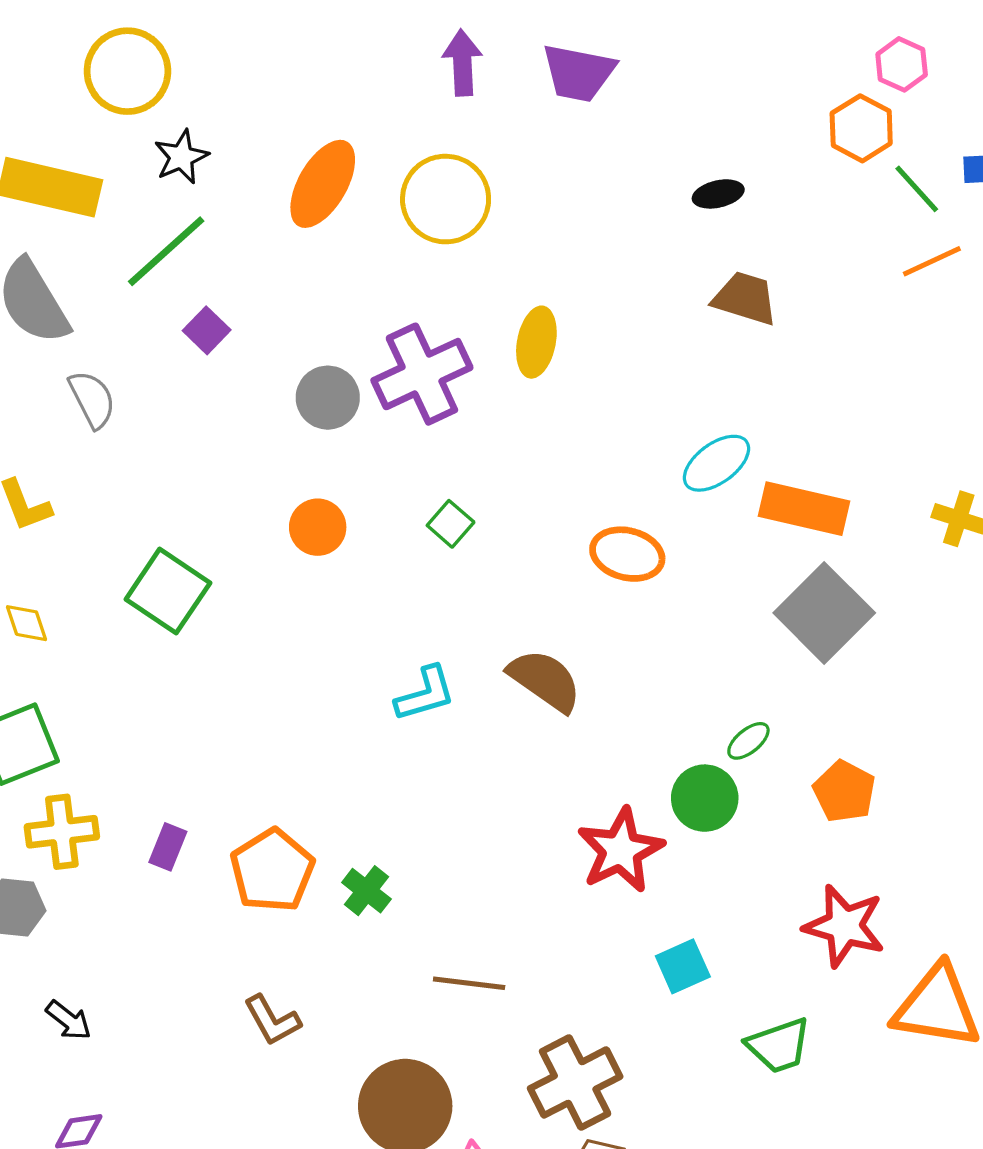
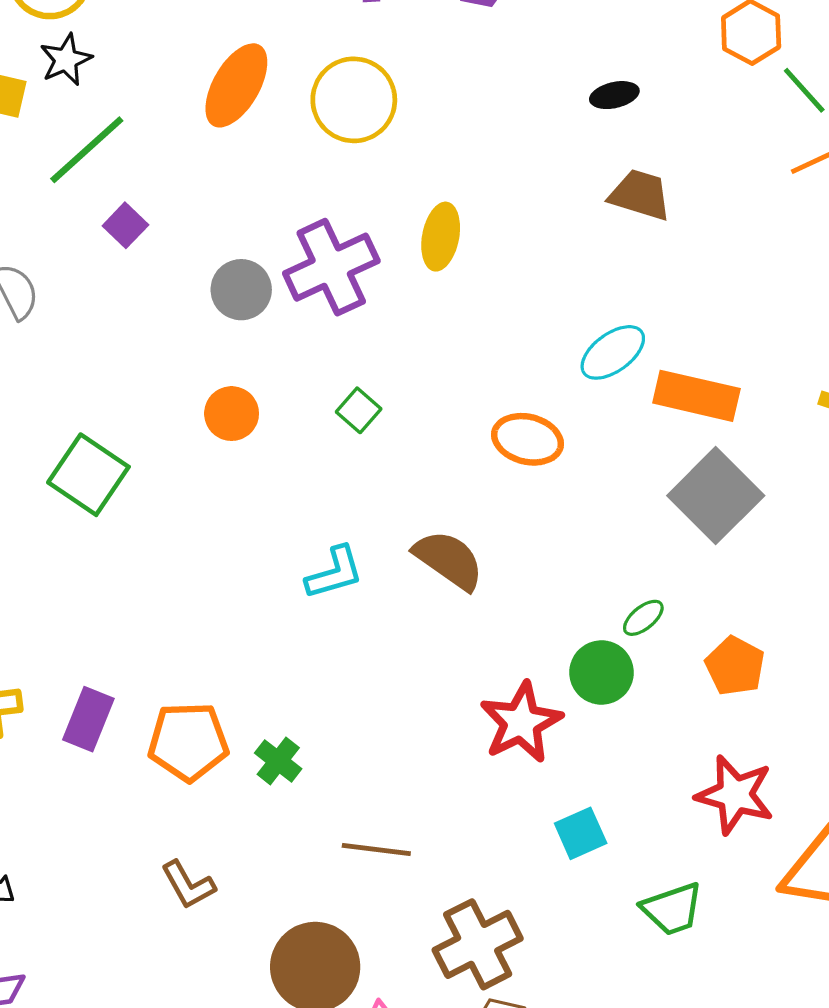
black star: (181, 157) -> (66, 60), moved
purple rectangle: (168, 847) -> (88, 719), size x1.4
orange pentagon: (272, 870) -> (188, 742), turned 30

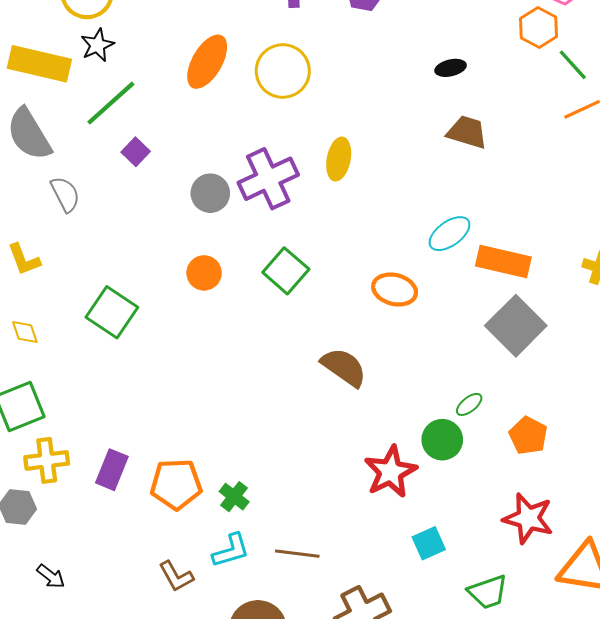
green square: (359, 410) -> (286, 271), size x1.6
cyan L-shape: (334, 573) -> (231, 550), moved

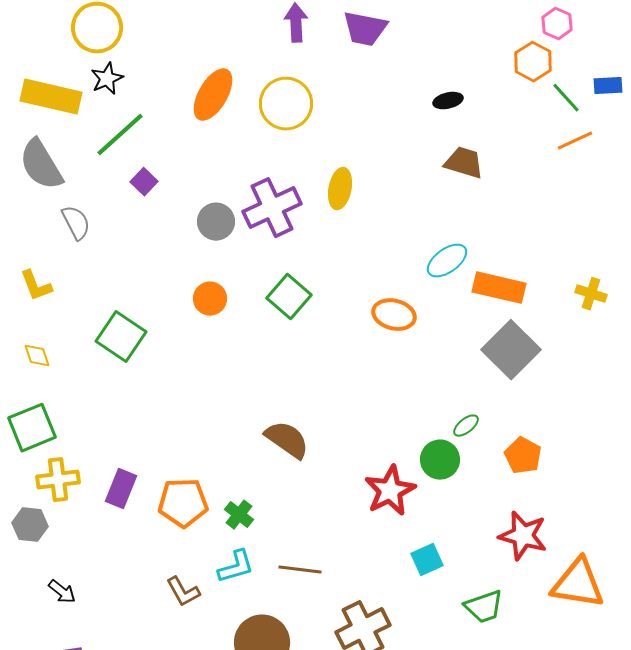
brown semicircle: (344, 367) -> (287, 440), moved

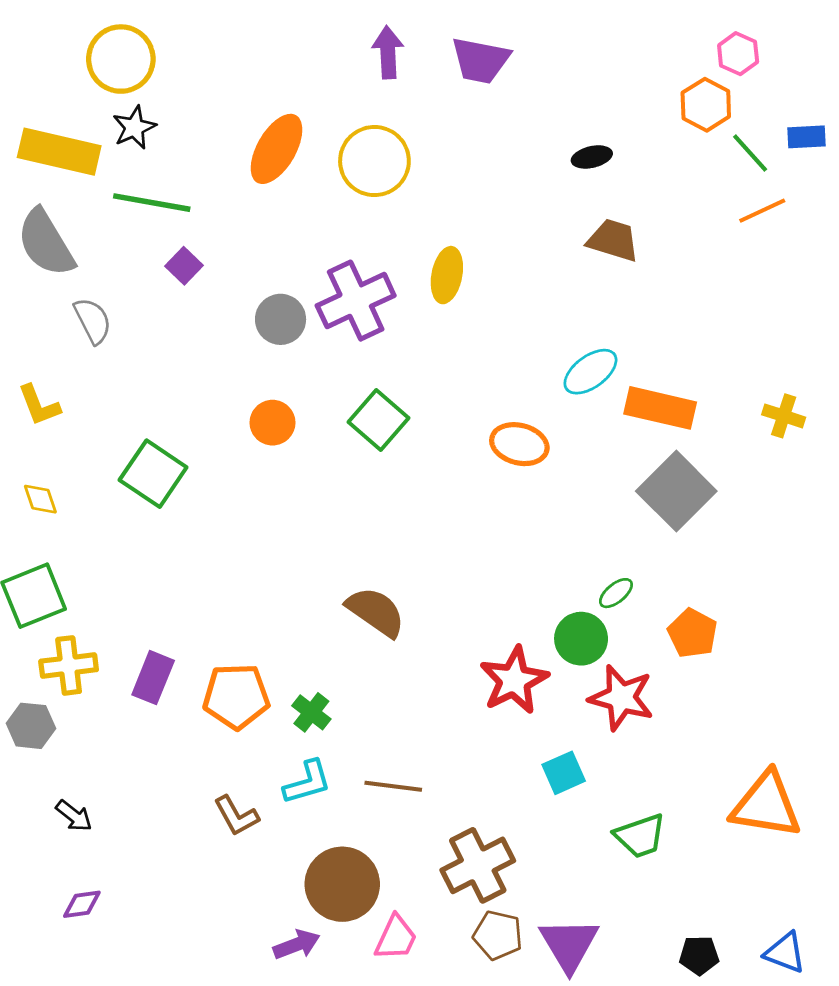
green line: (120, 135) -> (152, 203), turned 52
red star: (523, 536) -> (621, 698), moved

